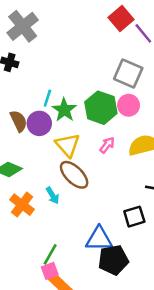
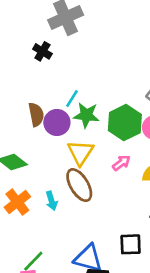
green star: (64, 110) -> (86, 115), turned 30

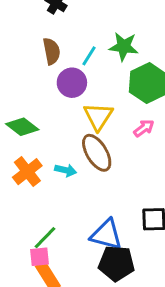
brown semicircle: (36, 115) -> (51, 51), moved
green star: (86, 115) -> (124, 46), moved
cyan arrow: (52, 201) -> (66, 170), turned -60

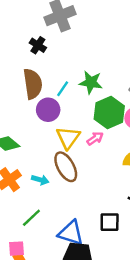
brown semicircle: (51, 51) -> (33, 84), size x1.4
pink arrow: (144, 128) -> (95, 138), moved
green line: (45, 238) -> (31, 218), moved

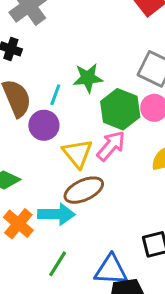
pink arrow: (95, 138) -> (111, 146), size x1.5
brown ellipse: (66, 167) -> (84, 190), turned -72
cyan arrow: (40, 180) -> (56, 214), size x1.6

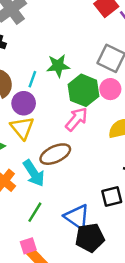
yellow triangle: (77, 153) -> (22, 128), moved
cyan arrow: (56, 214) -> (34, 173), turned 56
blue triangle: (111, 270) -> (77, 217), turned 32

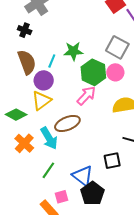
yellow triangle: (22, 128) -> (41, 101), turned 30
black pentagon: (90, 238) -> (92, 193), turned -30
pink square: (28, 246) -> (62, 197), moved

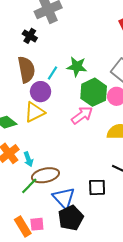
brown ellipse: (67, 123) -> (45, 175), moved
cyan arrow: (49, 138) -> (28, 159), moved, size x0.6
pink square: (62, 197) -> (37, 224), moved

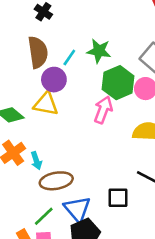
yellow triangle: (35, 112) -> (46, 104), turned 35
pink arrow: (82, 115) -> (103, 110), turned -35
green line: (29, 186) -> (44, 216), moved

